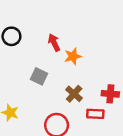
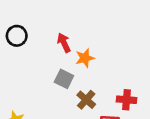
gray square: (39, 76) -> (64, 79), moved

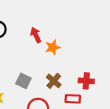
gray square: (64, 79) -> (23, 81), moved

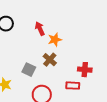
brown cross: (54, 81) -> (50, 60), moved

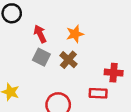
red arrow: (40, 29) -> (40, 34), moved
gray square: (29, 70) -> (41, 57), moved

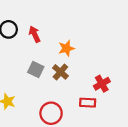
red arrow: (40, 34) -> (35, 34), moved
red cross: (114, 73) -> (102, 84), turned -35

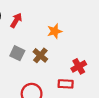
red arrow: (35, 34) -> (16, 20), turned 56
orange star: (66, 48) -> (55, 31), moved

